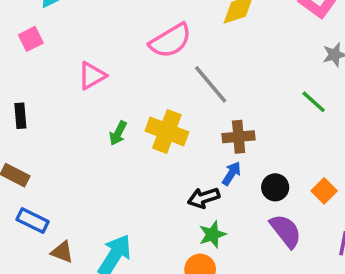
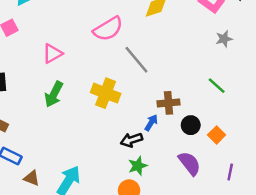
green line: (314, 102) -> (217, 86), moved
green arrow: (118, 133) -> (54, 94), moved, size x1.5
brown cross: (239, 137) -> (168, 103), moved
black circle: (275, 187) -> (191, 125), moved

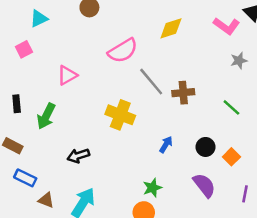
green arrow: (54, 94) -> (46, 116), moved
brown cross: (168, 103) -> (183, 93), moved
black arrow: (131, 140) -> (78, 156), moved

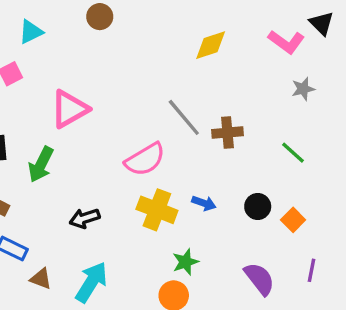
pink semicircle: (123, 51) -> (145, 159), moved
pink triangle: (67, 75) -> (69, 109), size x1.4
yellow cross: (120, 115) -> (157, 210), moved
blue arrow: (166, 144) -> (204, 203), turned 77
purple semicircle: (204, 185) -> (259, 279), moved

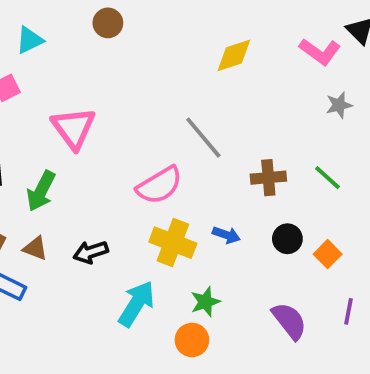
pink triangle: (69, 109) -> (74, 128), turned -36
brown cross: (227, 133) -> (268, 178), moved
brown triangle: (41, 279) -> (35, 248), moved
cyan arrow: (91, 282) -> (137, 304), moved

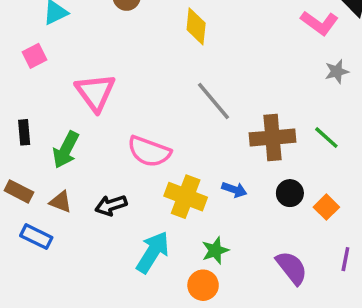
yellow diamond: (234, 55) -> (196, 26), moved, turned -66
brown cross: (268, 178) -> (273, 138), size x1.4
pink semicircle: (159, 185) -> (149, 151), moved, turned 51

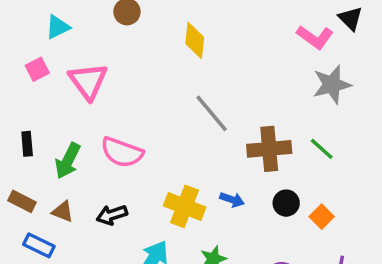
gray star: (337, 72) -> (332, 85), size x1.6
pink triangle: (95, 92) -> (88, 81), moved
pink semicircle: (149, 151) -> (122, 152), moved

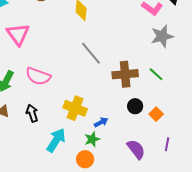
blue arrow: (232, 200) -> (101, 122), moved, turned -48
black arrow: (112, 215) -> (32, 113), turned 90

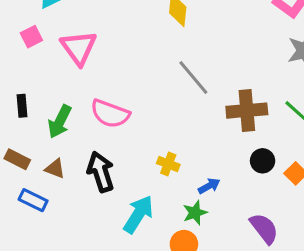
yellow cross: (75, 108) -> (168, 164), size x0.6
black arrow: (32, 113) -> (101, 172), size x1.4

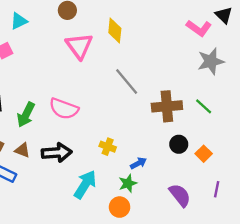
pink triangle: (79, 48) -> (79, 46), moved
black arrow: (101, 172) -> (57, 153), turned 104

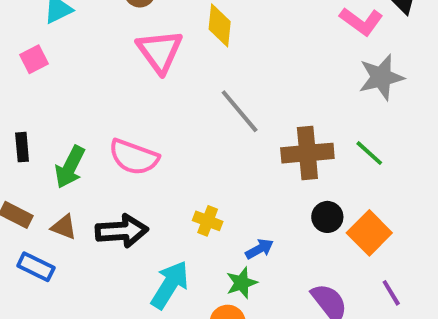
orange square: (204, 154) -> (369, 233), size x1.5
purple line: (217, 189) -> (391, 293), turned -42

